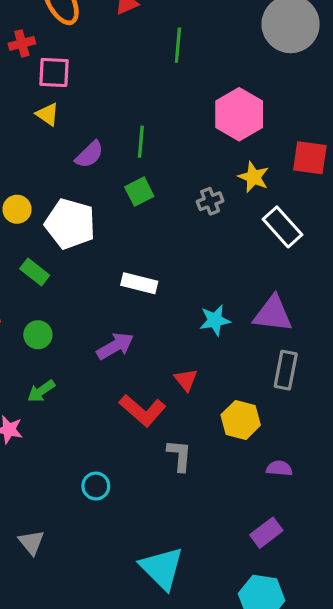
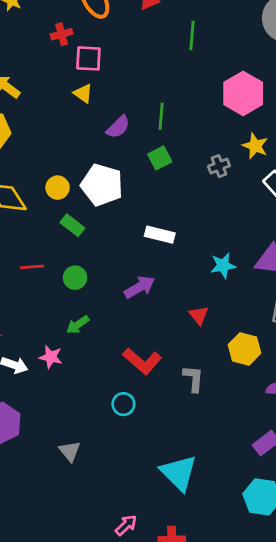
yellow circle: (17, 209) -> (58, 188), moved
red L-shape: (143, 410) -> (142, 361), moved

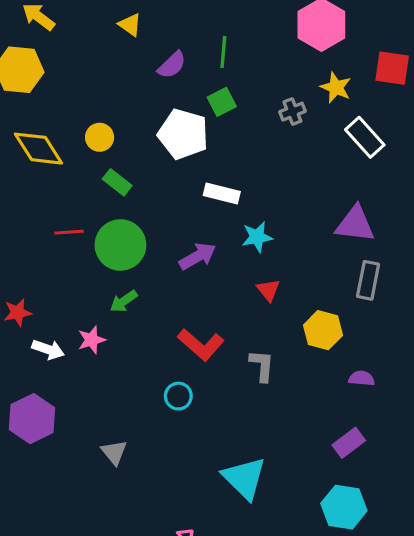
white pentagon: (102, 185) -> (183, 134), moved
cyan star: (223, 266) -> (257, 237), moved
green circle: (75, 278) -> (120, 245), size x1.8
pink star: (51, 357) -> (92, 340), turned -30

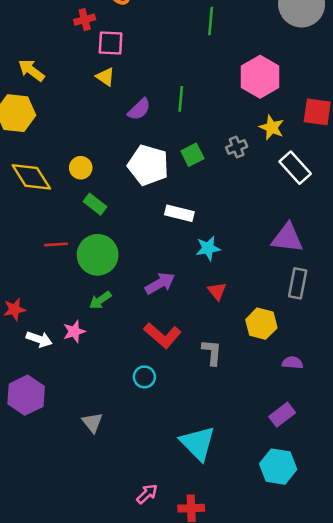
green square: (222, 102) -> (192, 155), moved
purple arrow: (198, 256) -> (160, 283), moved

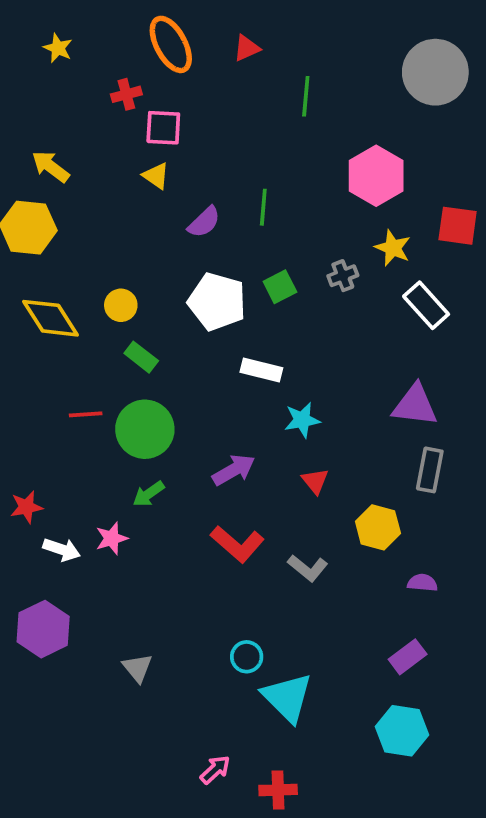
gray L-shape: (212, 352) -> (308, 568), turned 124
cyan circle: (144, 377) -> (247, 657), moved

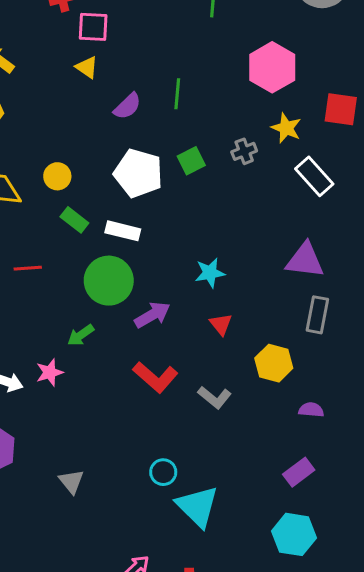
white rectangle: (261, 370) -> (123, 231), moved
green circle: (145, 429) -> (109, 281), moved

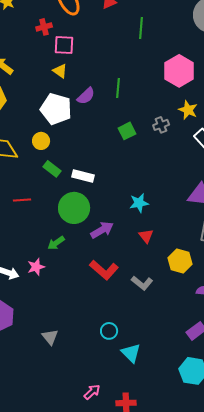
white pentagon: (138, 173) -> (56, 109), moved
cyan triangle: (197, 506) -> (131, 353), size x0.7

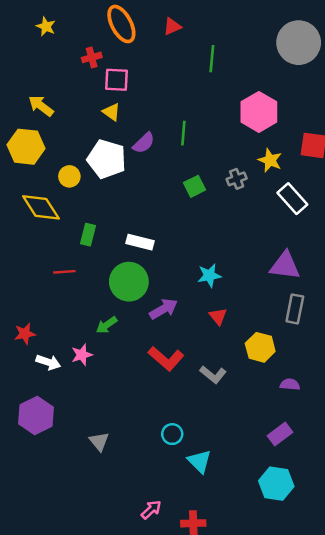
yellow circle: (41, 141) -> (69, 176), moved
green rectangle: (52, 169) -> (88, 235), moved, turned 66

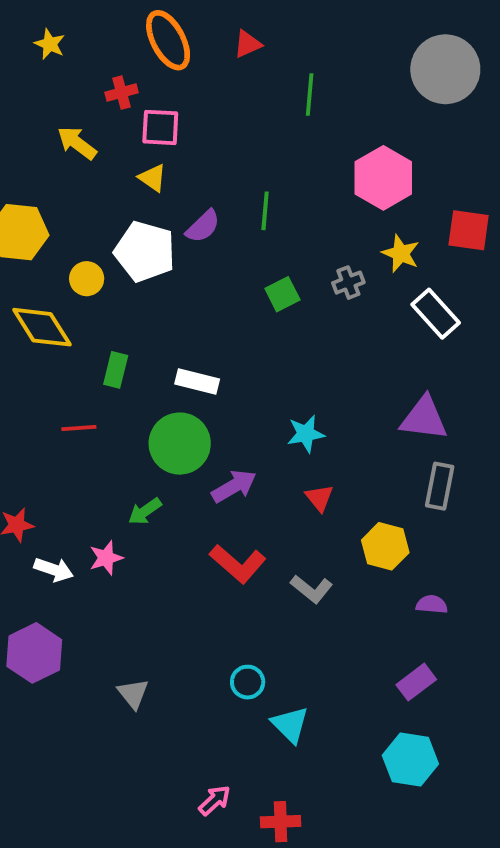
yellow arrow: (41, 106) -> (77, 143), moved

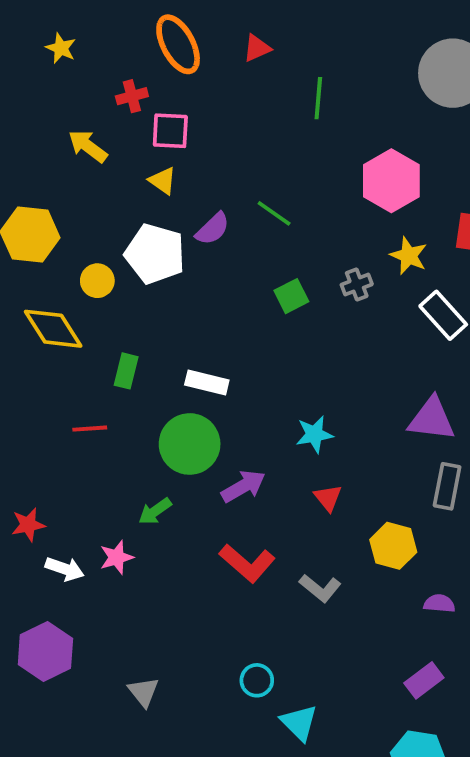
green line: (265, 211) -> (274, 213), turned -60

